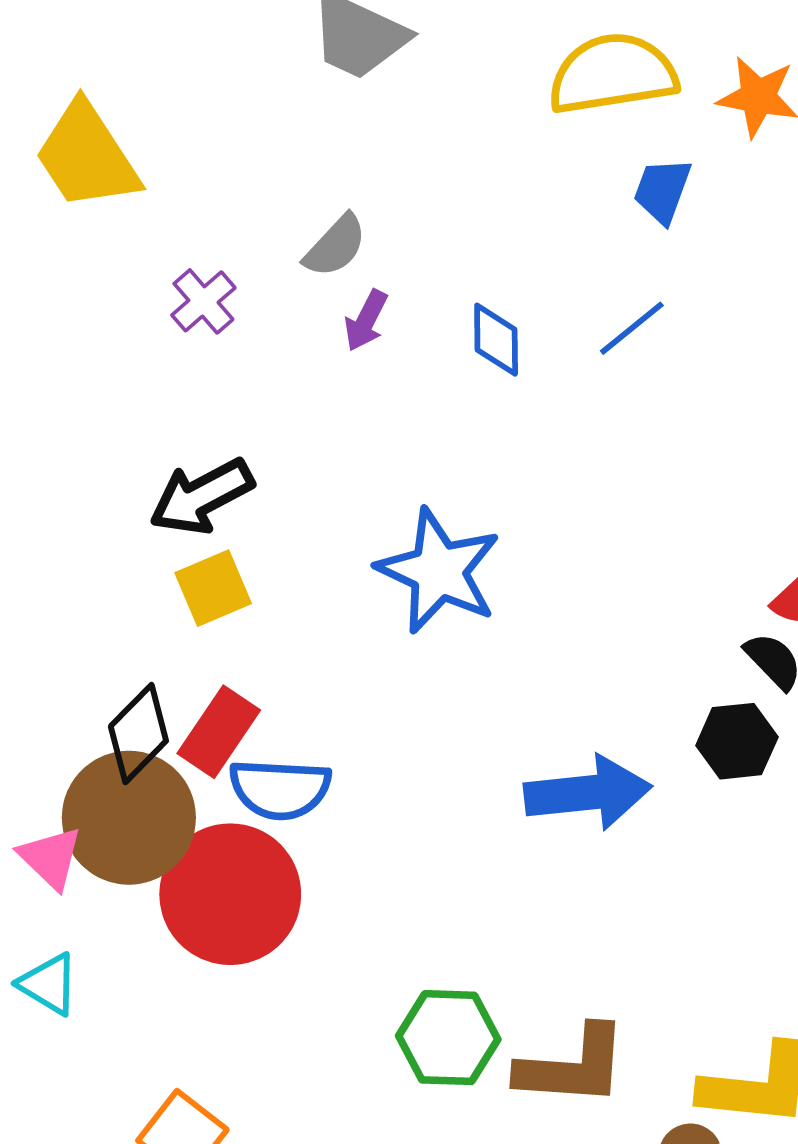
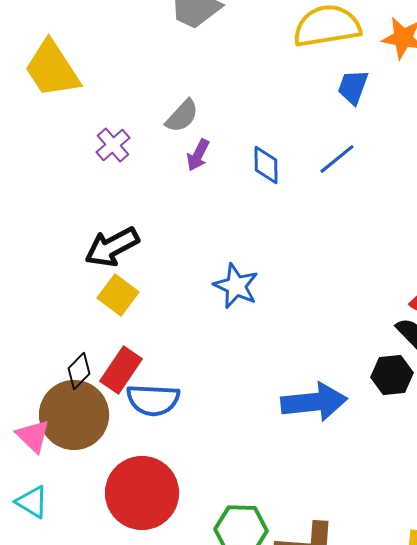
blue star: (439, 571) -> (236, 286), size x0.7
yellow square: (213, 588) -> (118, 295), turned -30
black diamond: (138, 734) -> (79, 371), size x0.7
red circle: (230, 894) -> (142, 493), moved

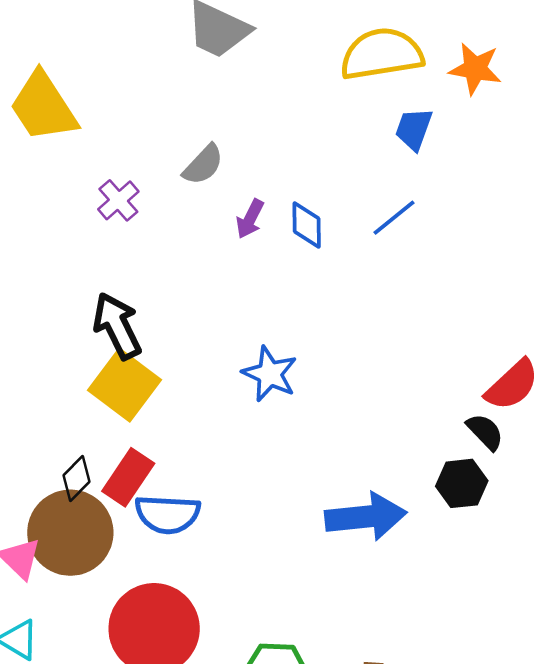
purple arrow: (198, 155) -> (250, 219), moved
black arrow: (112, 247) -> (117, 326), turned 92
yellow square: (118, 295) -> (125, 385), size x1.4

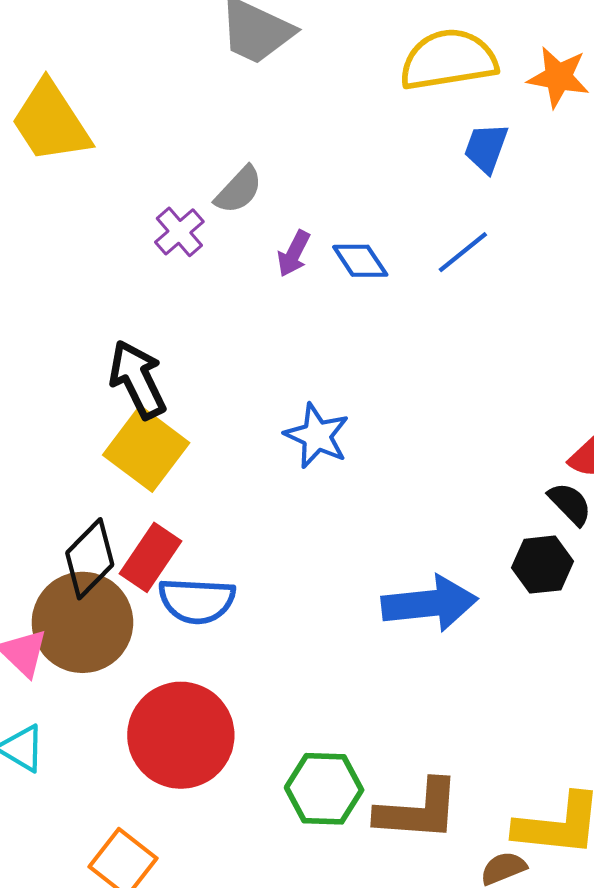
purple cross: (118, 200) -> (179, 232), moved
blue diamond: (307, 225) -> (360, 261), turned -33
black diamond: (77, 479) -> (90, 559), size x1.5

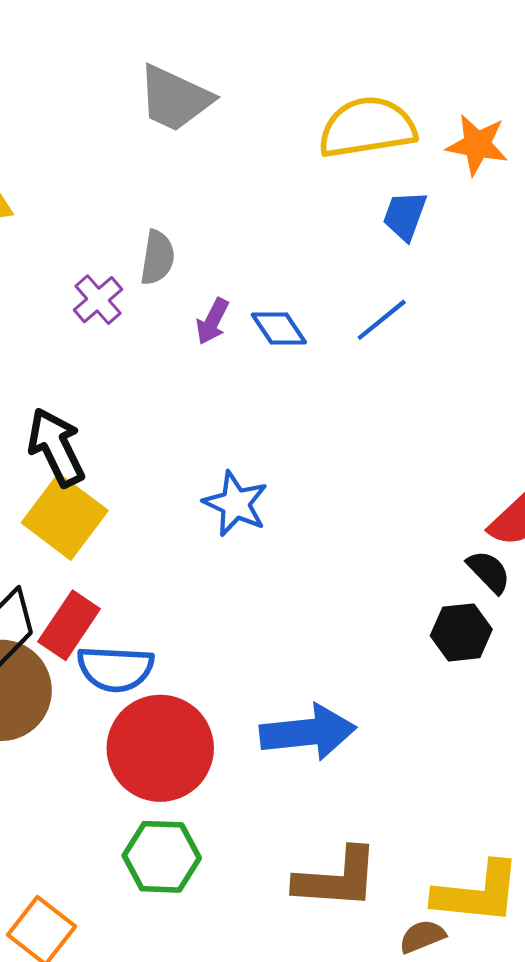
gray semicircle: (239, 190) -> (157, 258), turned -34
blue arrow: (430, 604) -> (308, 732), moved
red circle: (181, 735) -> (160, 748), moved
green hexagon: (324, 789) -> (162, 857), moved

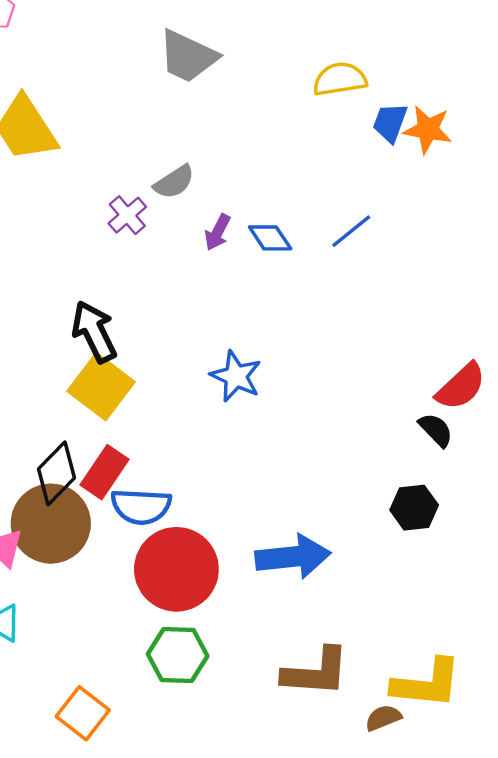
yellow semicircle: (367, 127) -> (340, 79), size x0.7
orange star: (477, 145) -> (428, 129), moved
blue trapezoid: (405, 216) -> (390, 123), moved
gray semicircle: (157, 258) -> (174, 182), turned 48
black hexagon: (461, 632) -> (414, 508), moved

